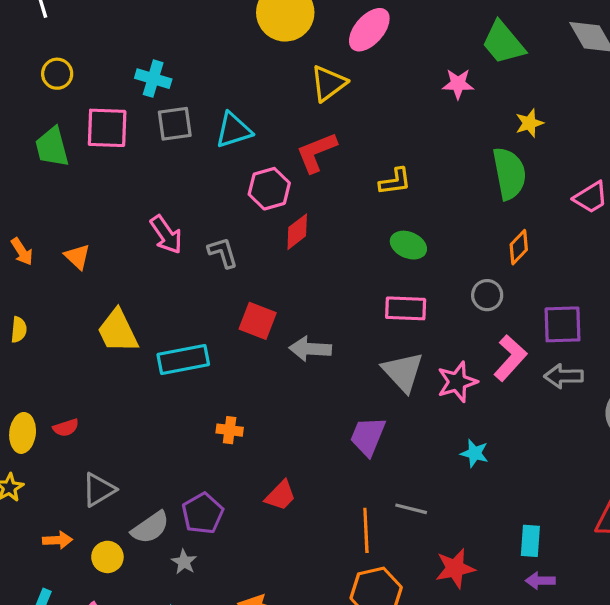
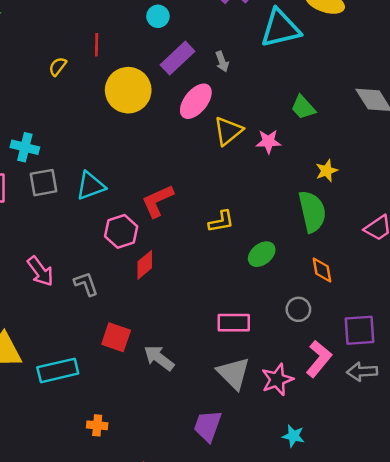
green trapezoid: (503, 43) -> (303, 107), size x0.7
yellow triangle: (328, 83) -> (228, 131), moved
green ellipse: (408, 245) -> (262, 254), moved, turned -60
orange diamond: (519, 247) -> (322, 270), turned -52
gray arrow: (310, 349) -> (159, 358), turned 36

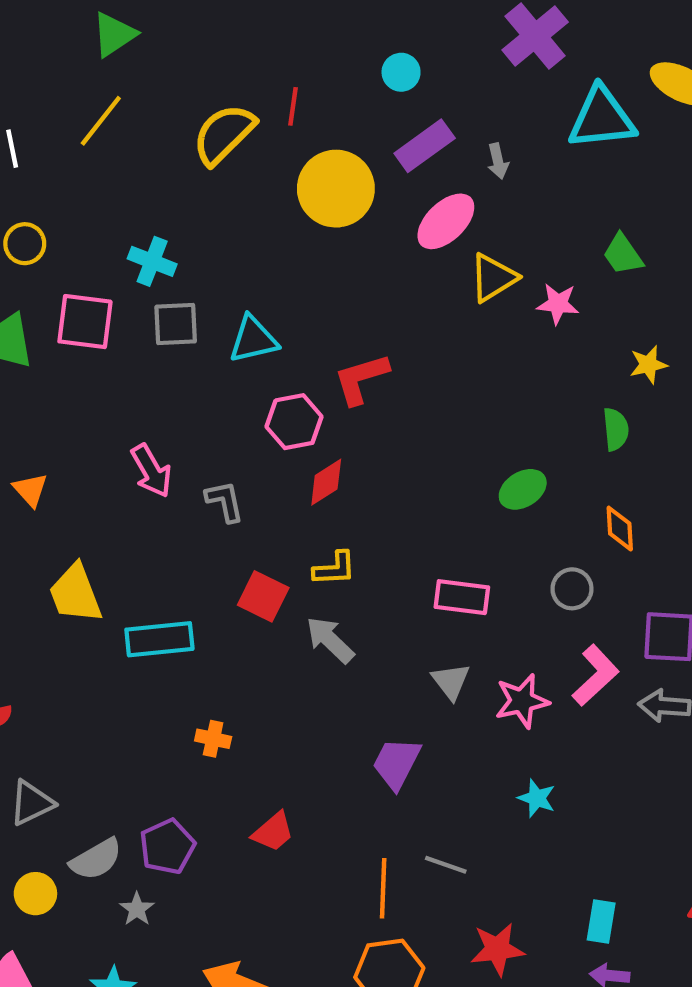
yellow semicircle: (58, 66) -> (224, 134), size x2.0
green semicircle: (312, 211) -> (616, 429), size x0.6
yellow L-shape: (221, 221) -> (335, 569), moved
gray triangle: (234, 373) -> (451, 681), size x0.7

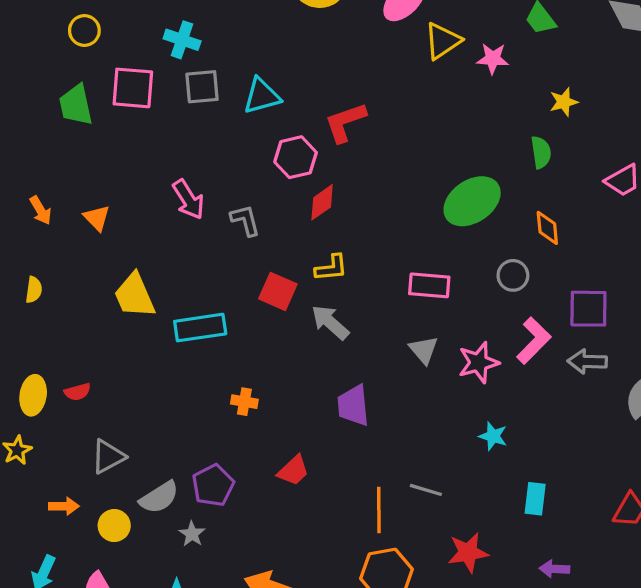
green ellipse: (523, 489) -> (472, 201), size x1.6
purple trapezoid: (396, 763) -> (353, 405), moved, turned -30
cyan rectangle: (601, 921) -> (535, 499), moved

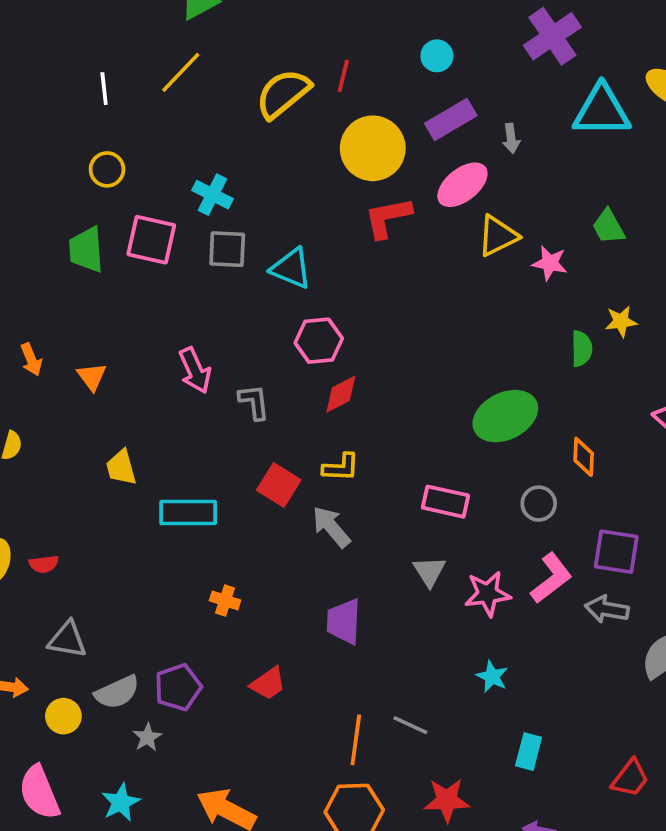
cyan triangle: (262, 96) -> (291, 268), turned 30
red L-shape: (345, 122) -> (388, 218), moved
green semicircle: (541, 152) -> (582, 349), moved
yellow trapezoid: (135, 296) -> (121, 467), size x0.7
gray triangle: (108, 457) -> (67, 640), turned 30

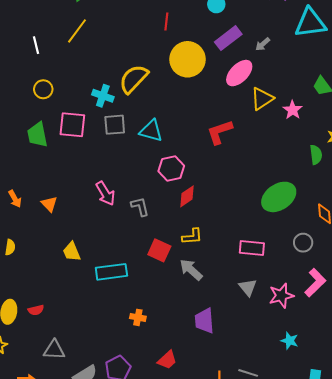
yellow semicircle: (283, 94) -> (134, 79), moved
gray arrow: (511, 138) -> (263, 44), turned 63
red L-shape: (388, 218) -> (220, 132), moved
pink star: (550, 263) -> (293, 110), turned 30

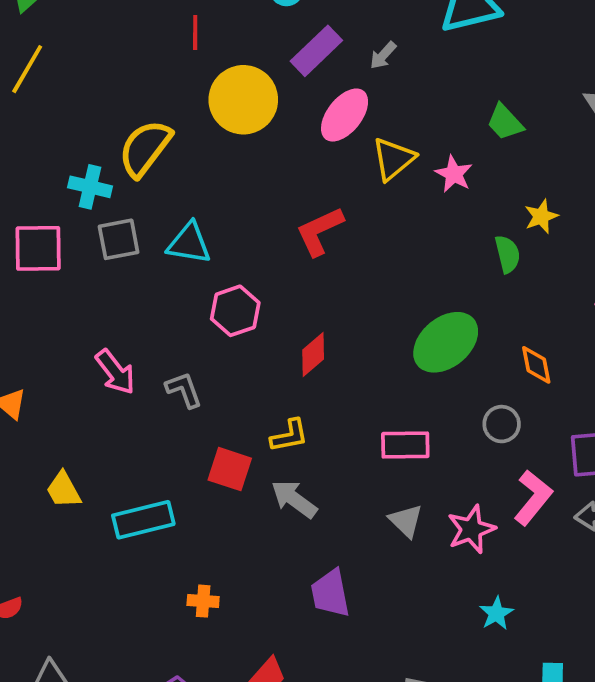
red diamond: (187, 196) -> (313, 355), moved
cyan star: (290, 341) -> (496, 613), turned 30

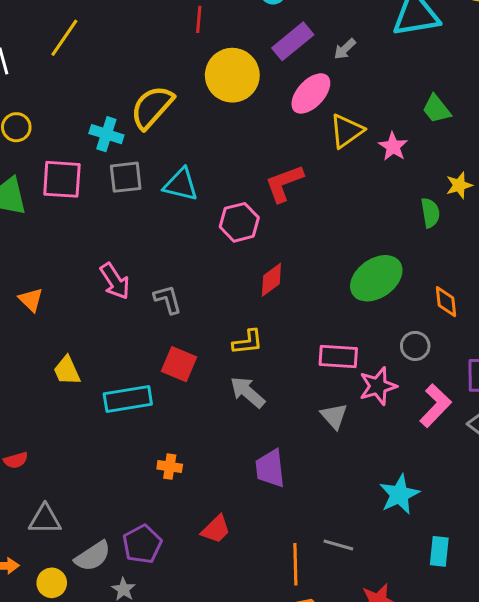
pink hexagon: (235, 311) -> (239, 222), moved
red square: (230, 469) -> (179, 364), moved
pink star: (471, 529) -> (378, 386), moved
cyan star: (496, 613) -> (399, 494), size x1.5

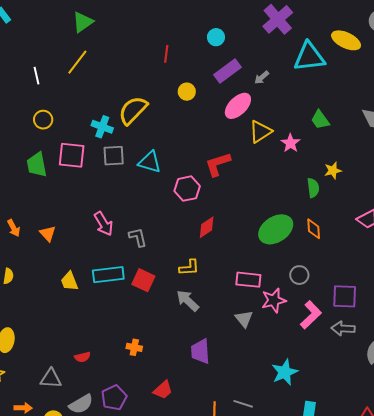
yellow circle: (232, 75) -> (187, 92), size x0.5
orange diamond: (446, 302) -> (314, 229), moved
cyan rectangle: (128, 399) -> (108, 275), moved
red semicircle: (16, 460) -> (82, 357), moved

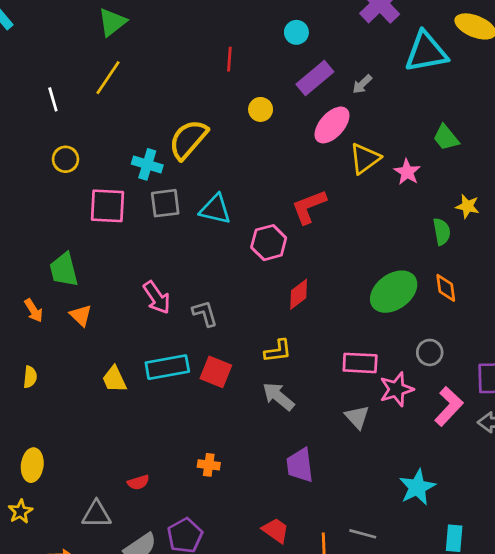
green trapezoid: (37, 165) -> (64, 270), moved
yellow star: (333, 171) -> (467, 206), turned 30
red trapezoid: (163, 390) -> (276, 530), moved, turned -100

